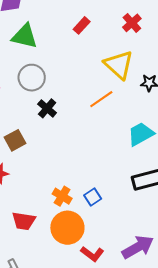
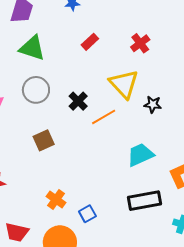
black cross: (47, 108) -> (78, 101), moved
brown square: (15, 140) -> (44, 140), moved
orange cross: (62, 196) -> (56, 200), moved

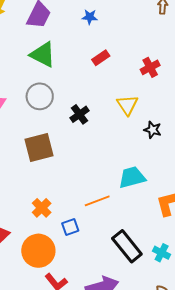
yellow triangle: (124, 84) -> (127, 105), size x0.7
orange line: (104, 117) -> (97, 201), moved
brown square: (44, 140) -> (39, 147), size x1.4
black rectangle: (144, 201) -> (127, 246), moved, turned 52

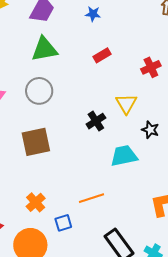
green triangle: (43, 54) -> (44, 49), turned -40
black cross: (79, 114) -> (96, 121), moved
cyan trapezoid: (132, 177) -> (124, 156), moved

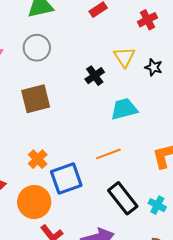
black star: (150, 130) -> (154, 67), moved
orange line: (92, 198) -> (108, 154), moved
blue square: (63, 223) -> (66, 179), size x1.8

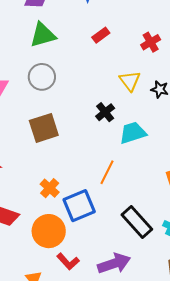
black cross: (95, 76) -> (105, 112), moved
orange line: (108, 154) -> (107, 172), moved, turned -40

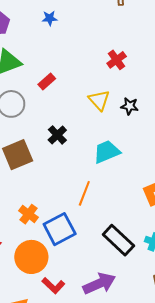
red rectangle: (101, 35) -> (47, 82), moved
black cross: (105, 112) -> (57, 135), moved

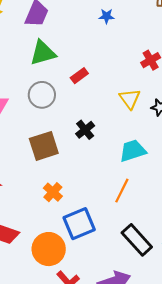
blue star: (50, 18) -> (107, 16), moved
orange line: (84, 193) -> (122, 191), moved
orange cross: (29, 214) -> (53, 192), moved

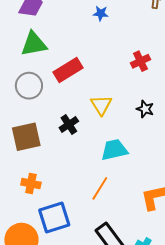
red rectangle: (79, 76) -> (68, 70), size x1.6
yellow triangle: (130, 99) -> (101, 105), moved
orange cross: (53, 192) -> (31, 184), turned -36

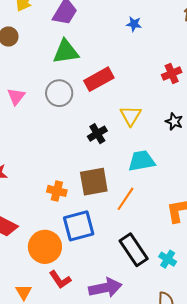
brown square: (26, 137) -> (94, 182), moved

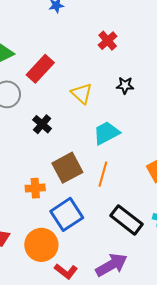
black cross: (97, 134) -> (42, 124), moved

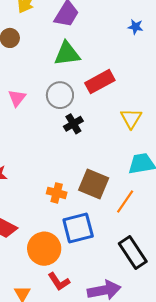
black cross: (42, 124) -> (73, 124), moved
brown square: (67, 168) -> (94, 184), turned 32

